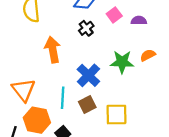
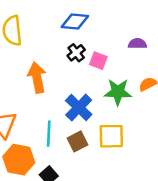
pink square: (114, 15) -> (98, 61), moved, turned -32
yellow square: (116, 115) -> (111, 136), moved

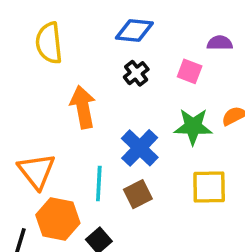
purple semicircle: (137, 44) -> (220, 43), moved
pink square: (98, 61) -> (190, 71), moved
yellow square: (111, 136) -> (209, 187), moved

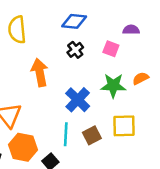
cyan line: (99, 183) -> (66, 134), moved
brown square: (138, 194) -> (92, 135), moved

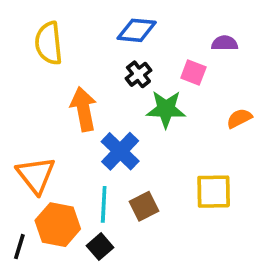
green star: (113, 86) -> (166, 109), moved
blue cross: (78, 100) -> (120, 151), moved
cyan line: (66, 134) -> (104, 204), moved
brown square: (92, 135) -> (144, 206), moved

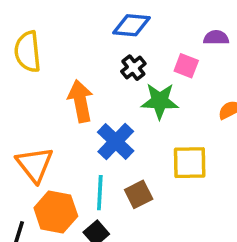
yellow semicircle: (49, 43) -> (28, 52), moved
yellow square: (214, 192) -> (190, 163), moved

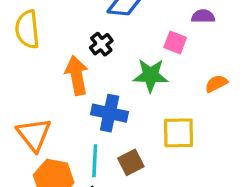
black cross: (133, 68) -> (101, 44), moved
blue cross: (116, 142) -> (110, 113), turned -32

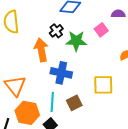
pink square: (175, 43) -> (101, 30), turned 32
green star: (151, 75) -> (76, 41), moved

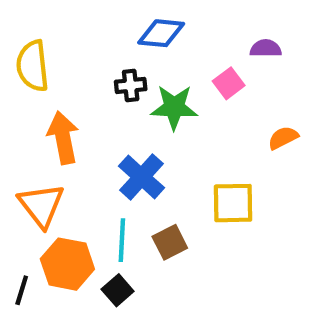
black cross: (56, 31) -> (131, 85), turned 32
orange arrow: (41, 50) -> (63, 138), moved
blue cross: (61, 73) -> (142, 177), turned 30

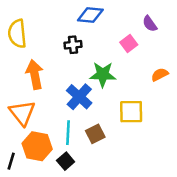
purple semicircle: (266, 48) -> (150, 24), turned -126
green star: (174, 107) -> (103, 74), moved

